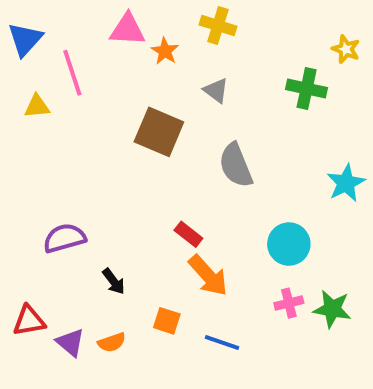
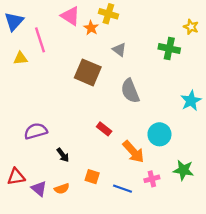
yellow cross: (218, 26) -> (108, 14), moved
pink triangle: (127, 29) -> (70, 16), turned 30
orange arrow: (208, 276) -> (133, 152), moved
pink cross: (289, 303) -> (152, 179), moved

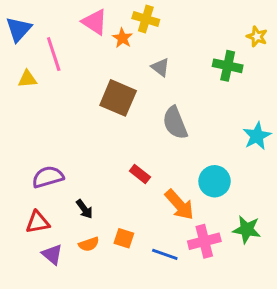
red triangle: (16, 177) -> (38, 222), moved
pink cross: (152, 179) -> (204, 241), size x1.5
orange semicircle: (62, 189) -> (89, 244), moved

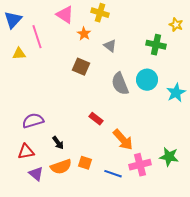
orange star: (122, 38) -> (84, 34), moved
brown square: (118, 98) -> (81, 67), size x0.7
cyan circle: (215, 181) -> (147, 80), moved
orange semicircle: (89, 244) -> (61, 167), size x1.5

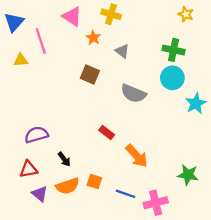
yellow star: (176, 25) -> (186, 14), moved
cyan circle: (147, 80) -> (172, 78), moved
gray semicircle: (120, 84) -> (133, 93), turned -45
pink cross: (140, 165) -> (156, 203), moved

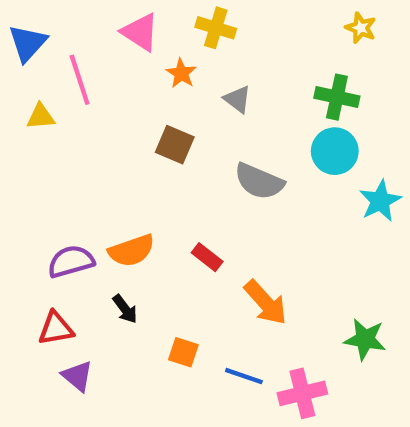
orange semicircle: (68, 186) -> (131, 251), moved

